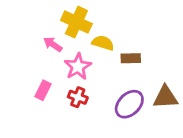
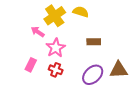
yellow cross: (76, 22) -> (55, 16), turned 30
yellow semicircle: (103, 43) -> (81, 12), moved

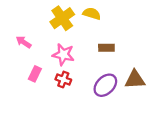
pink arrow: (38, 32) -> (24, 42), moved
pink star: (56, 48) -> (63, 55), turned -30

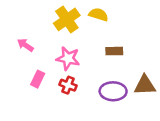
purple ellipse: (105, 85) -> (113, 91), turned 45

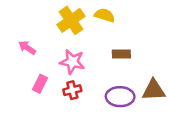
red cross: (68, 85) -> (72, 90), turned -35

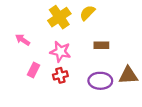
yellow semicircle: (105, 15) -> (87, 13), turned -63

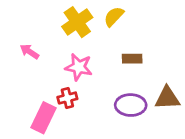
pink rectangle: (33, 70) -> (44, 118), moved, size x1.5
red cross: (60, 75) -> (67, 98), moved

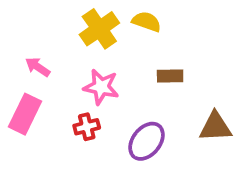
yellow semicircle: (114, 16) -> (146, 22), turned 65
purple ellipse: (131, 105) -> (146, 141), moved, turned -52
pink rectangle: (44, 118) -> (25, 114), moved

